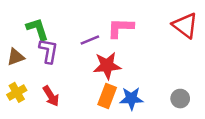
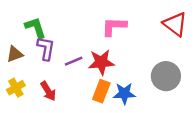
purple line: (90, 40) -> (74, 61), moved
gray circle: (180, 99) -> (166, 76), moved, size x1.6

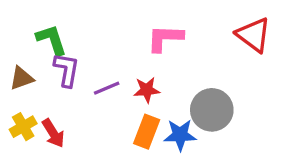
red star: (101, 62) -> (147, 90), size x0.7
gray circle: (166, 76) -> (212, 110), moved
red arrow: (48, 91) -> (53, 133), moved

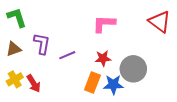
green L-shape: (52, 40) -> (17, 17), moved
red star: (147, 90) -> (103, 58), moved

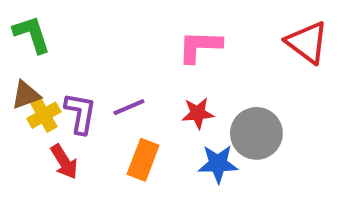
purple L-shape: (42, 44) -> (80, 113), moved
yellow cross: (15, 79) -> (44, 115), moved
orange rectangle: (92, 82) -> (143, 160), moved

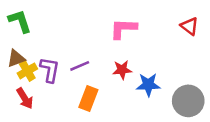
red triangle: (307, 42) -> (189, 26), size x0.7
gray circle: (256, 133) -> (188, 101), moved
red arrow: (64, 162) -> (25, 98), moved
blue star: (218, 164) -> (148, 85), moved

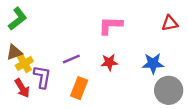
green L-shape: (20, 21) -> (18, 19), turned 70
red triangle: (189, 26) -> (170, 23), turned -48
purple L-shape: (50, 70) -> (42, 77), moved
blue star: (148, 85) -> (153, 63), moved

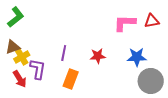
pink L-shape: (110, 25) -> (125, 23), moved
purple line: (71, 59) -> (64, 53), turned -56

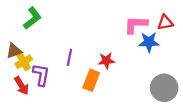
green L-shape: (16, 17) -> (32, 18), moved
blue star: (137, 57) -> (149, 42), moved
orange rectangle: (71, 79) -> (91, 80), moved

